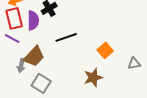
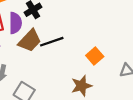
brown trapezoid: (34, 56) -> (30, 41), moved

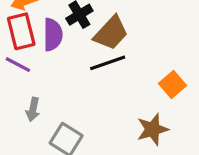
brown trapezoid: (30, 41) -> (111, 33), moved

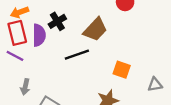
brown trapezoid: (111, 33) -> (95, 29), moved
orange square: (172, 84) -> (122, 70), turned -30

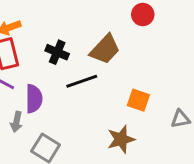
black cross: (57, 21) -> (57, 52), moved, turned -36
purple semicircle: (39, 35) -> (34, 99), moved

